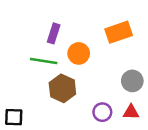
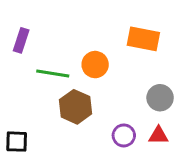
orange rectangle: (119, 32) -> (143, 39), turned 30
purple rectangle: (54, 33) -> (21, 40), moved

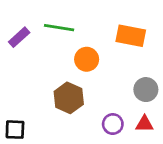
purple rectangle: (21, 40) -> (19, 37), turned 30
green line: (53, 74) -> (59, 28), moved

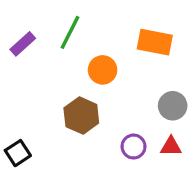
green line: (59, 28) -> (70, 32), turned -72
black square: (15, 130) -> (18, 153), turned -35

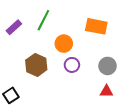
brown hexagon: (81, 116) -> (36, 65), moved
purple circle: (134, 147) -> (72, 65), moved

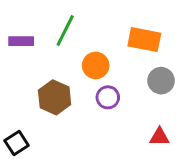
purple rectangle: (14, 27) -> (21, 41), turned 42
gray circle: (108, 66) -> (161, 81), moved

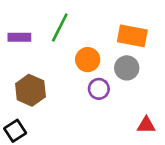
gray circle: (161, 81) -> (127, 68), moved
brown hexagon: (55, 97) -> (30, 90), moved

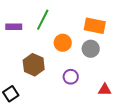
purple circle: (99, 89) -> (71, 77), moved
brown hexagon: (30, 90) -> (34, 65), moved

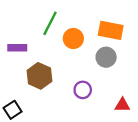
purple rectangle: (14, 27) -> (17, 48), moved
orange circle: (63, 43) -> (73, 38), moved

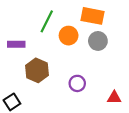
orange rectangle: (111, 30) -> (92, 16), moved
gray circle: (106, 57) -> (98, 41), moved

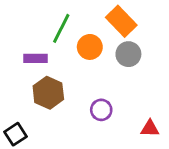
orange rectangle: (92, 16) -> (121, 21), turned 35
purple rectangle: (16, 44) -> (35, 58), moved

